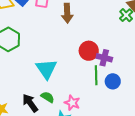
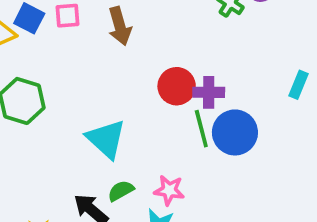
blue circle: (113, 81) -> (235, 132), size x1.5
green semicircle: (48, 97) -> (121, 191), turned -48

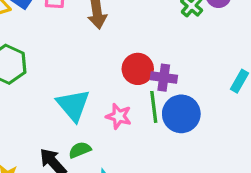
pink star: (169, 190) -> (119, 116), moved

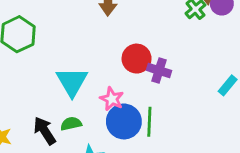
green line: (154, 107) -> (149, 122), moved
blue circle: (181, 114) -> (124, 121), moved

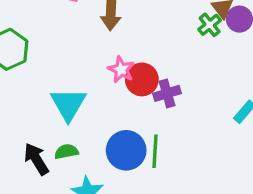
purple cross: (159, 70) -> (167, 93), turned -35
pink star: (112, 99) -> (121, 70), moved

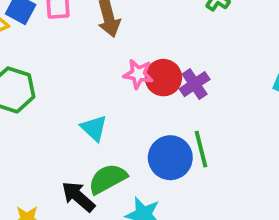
cyan triangle: (68, 104) -> (94, 128), size x0.7
green semicircle: (66, 152) -> (108, 179), size x1.5

